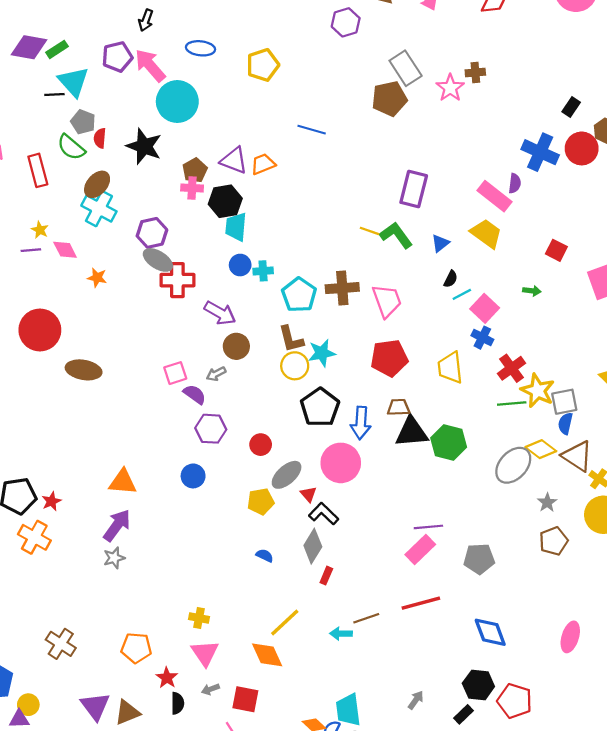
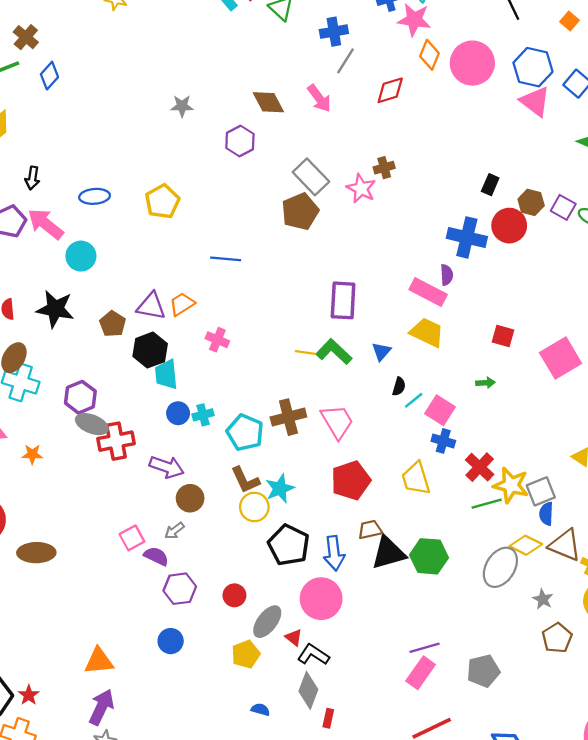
cyan circle: (177, 102) -> (81, 256), size x0.7
pink cross: (192, 188) -> (217, 340), moved, turned 30

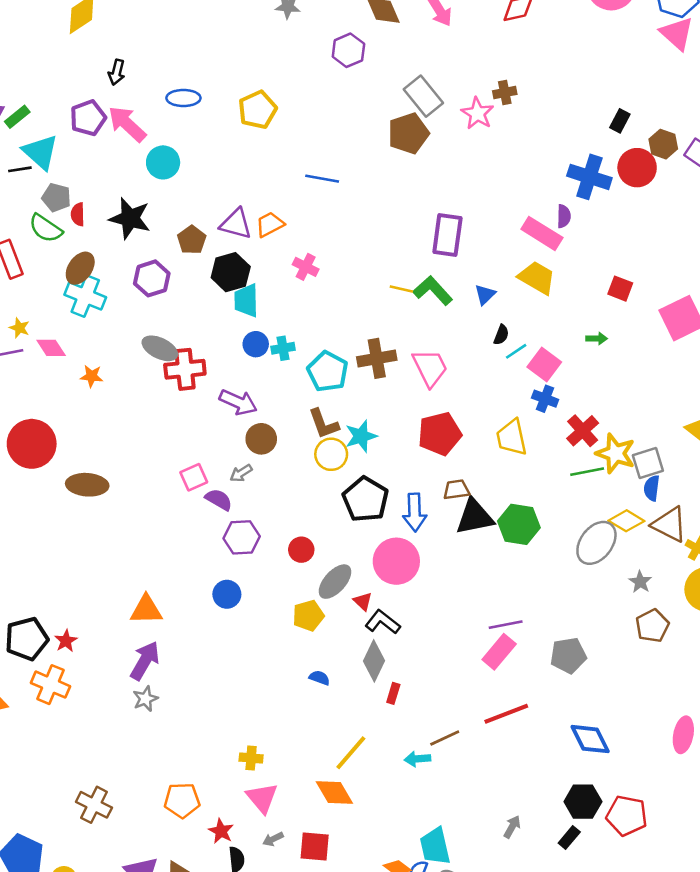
purple hexagon: (80, 397) -> (152, 278), moved

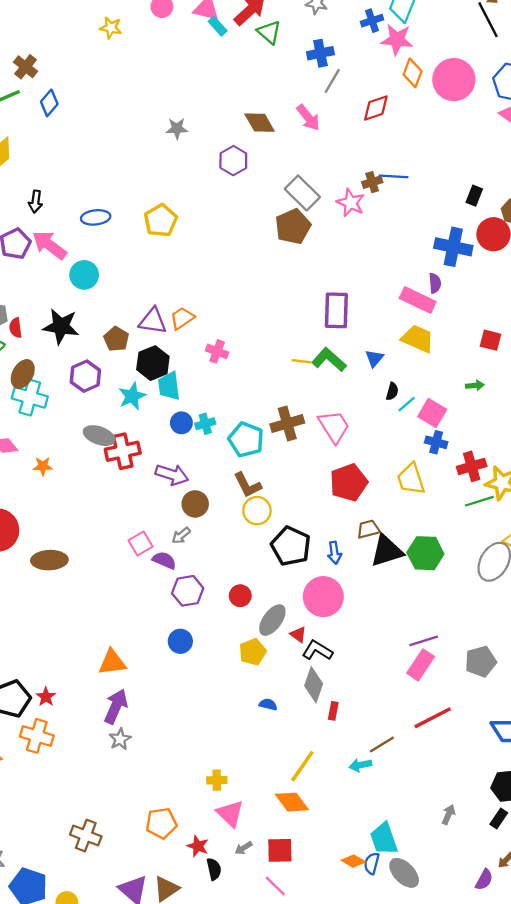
blue line: (322, 179) -> (393, 176), moved
red cross: (583, 431) -> (472, 466), turned 32
cyan star: (361, 436) -> (132, 396), moved
blue arrow: (415, 512) -> (334, 553), size x0.7

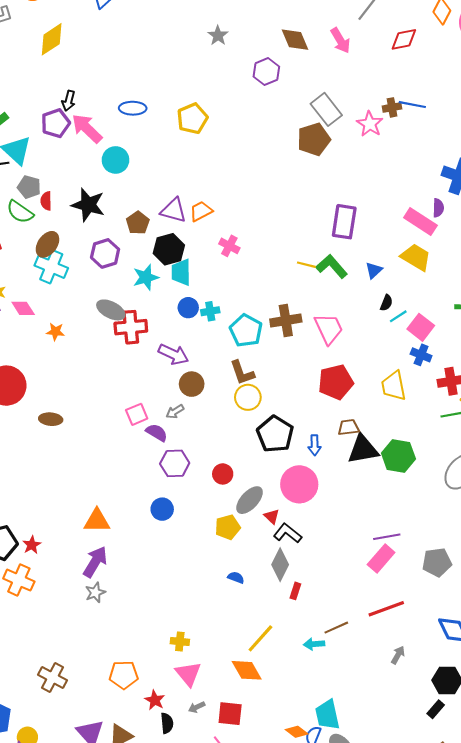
gray star: (177, 129) -> (218, 36), turned 30
black arrow: (36, 202) -> (69, 101), moved
brown ellipse: (49, 560) -> (51, 419), size x0.7
gray arrow: (448, 815) -> (398, 655), moved

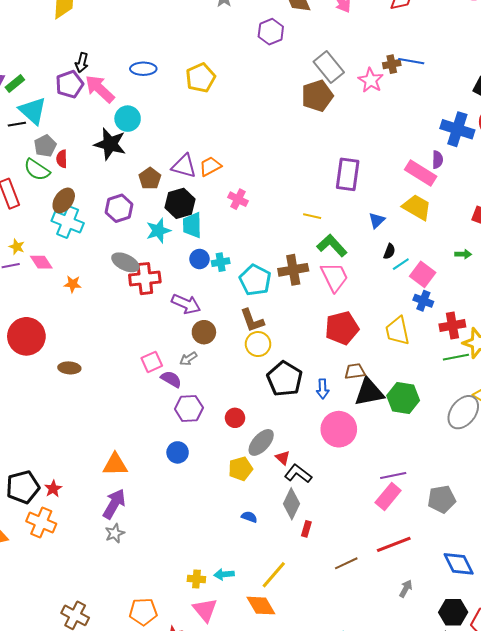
gray pentagon: (29, 187) -> (45, 146), turned 30
black star: (88, 205) -> (110, 144), moved
green L-shape: (332, 266) -> (332, 245), moved
pink circle: (299, 484) -> (339, 429), moved
cyan arrow: (314, 644) -> (224, 574), moved

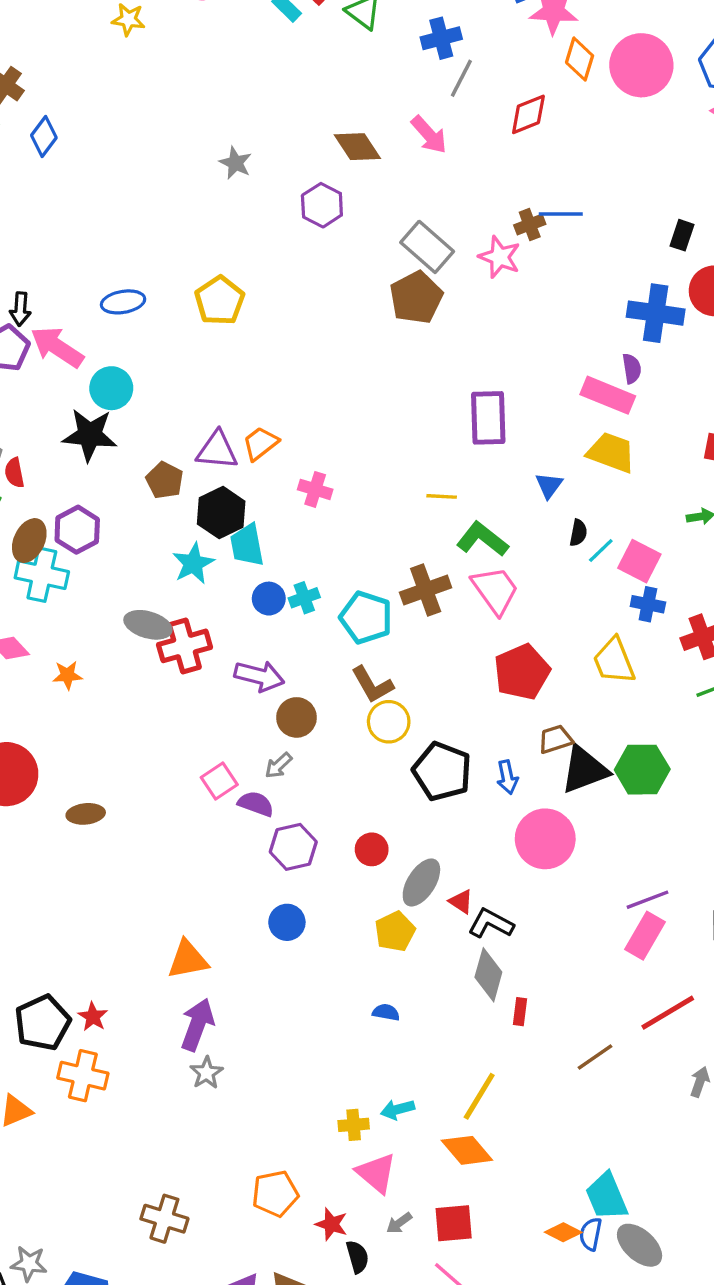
purple hexagon: (119, 208) -> (77, 530), moved
blue semicircle: (249, 517) -> (386, 1012), moved

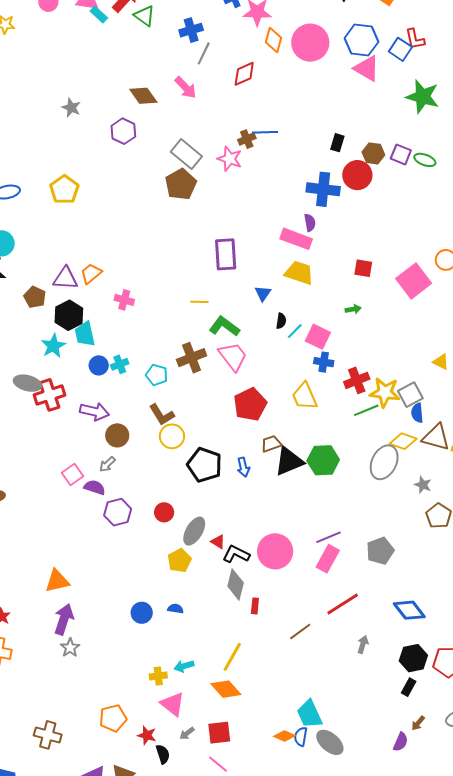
cyan pentagon: (366, 618) -> (157, 375), size x0.7
pink circle: (545, 839) -> (275, 551), moved
blue circle: (287, 922) -> (142, 613), moved

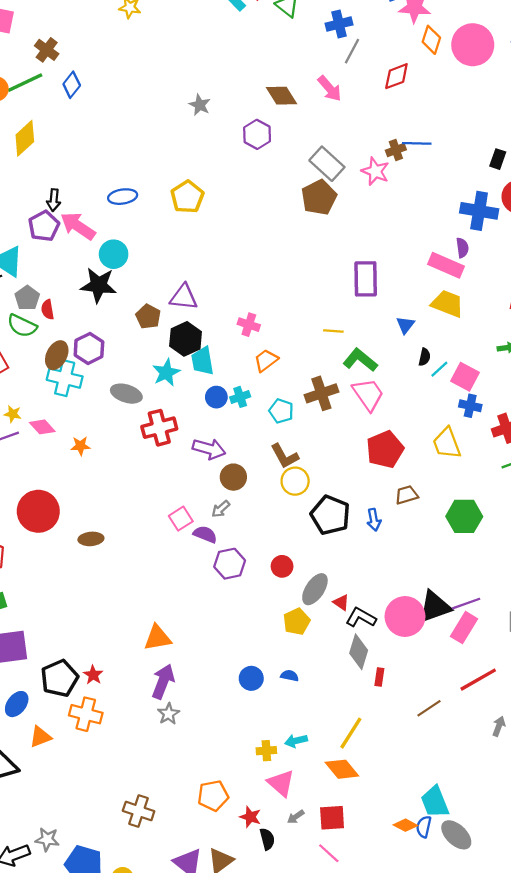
orange trapezoid: (91, 274) -> (266, 360), moved
gray ellipse: (28, 383) -> (126, 394), moved
black triangle: (289, 461) -> (435, 607), moved

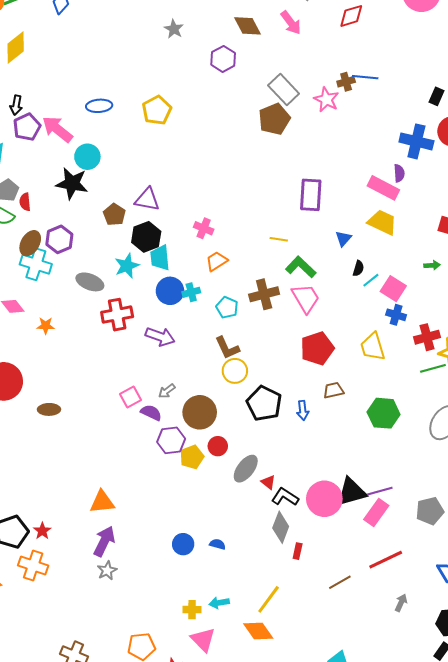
black arrow: (54, 200) -> (16, 105), moved
blue circle: (216, 397) -> (170, 291), size x1.4
brown circle: (233, 477) -> (200, 412), moved, size x1.4
yellow pentagon: (297, 622) -> (192, 457), moved

